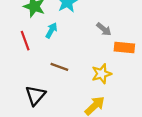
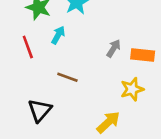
gray arrow: (104, 29) -> (114, 48), moved, turned -98
yellow star: (102, 74) -> (132, 89), moved

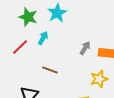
red line: (28, 47) -> (20, 47), turned 66

